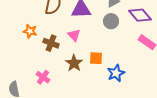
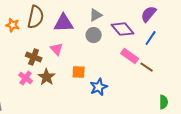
orange star: (30, 31) -> (13, 25), moved
brown star: (74, 63) -> (47, 77), moved
pink cross: (43, 77) -> (26, 78), moved

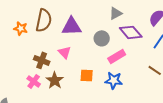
gray triangle: (96, 15) -> (116, 13), moved
pink rectangle: (130, 56) -> (117, 56), moved, turned -66
blue star: (99, 87) -> (114, 80), moved, turned 30

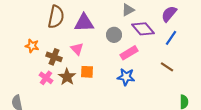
orange star: (21, 28) -> (32, 46), moved
orange square: (87, 75) -> (87, 72), moved

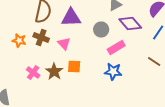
brown cross: (54, 57) -> (41, 38), moved

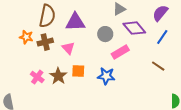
brown cross: (41, 38) -> (45, 42), turned -35
orange star: (19, 40) -> (26, 37), moved
blue star: (113, 72) -> (106, 76), moved

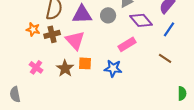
gray circle: (105, 34) -> (108, 15), moved
pink triangle: (68, 48) -> (75, 40), size x1.5
pink cross: (37, 77) -> (36, 67), moved

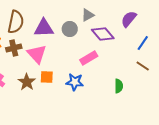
blue line: (169, 29) -> (143, 43), moved
brown line: (165, 58) -> (143, 66), moved
green semicircle: (182, 93) -> (119, 86), moved

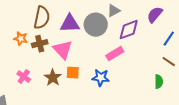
gray circle: (70, 29) -> (96, 25), size x1.5
purple diamond: (103, 34) -> (129, 30), turned -70
green semicircle: (119, 86) -> (159, 82), moved

